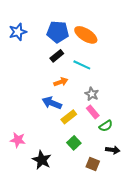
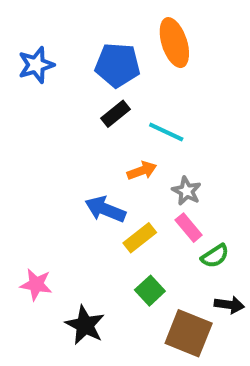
orange ellipse: (86, 35) -> (174, 43), moved, turned 40
orange arrow: (61, 82) -> (142, 171), moved
brown square: (93, 164) -> (189, 333), size x1.6

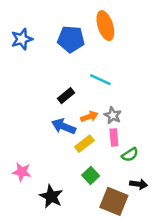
black rectangle: (115, 114) -> (66, 96), moved
orange arrow: (142, 171) -> (89, 117), moved
pink rectangle: (189, 228) -> (114, 137), turned 35

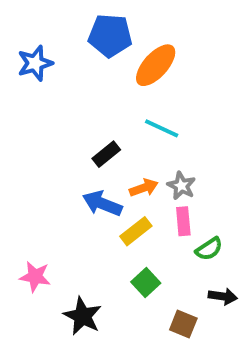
orange ellipse: (105, 26) -> (156, 65), moved, turned 60
blue pentagon: (71, 39) -> (110, 36), moved
brown square: (114, 201) -> (183, 324), size x0.6

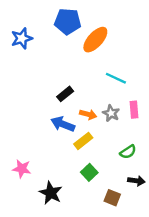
cyan line: (162, 128) -> (116, 78), moved
orange arrow: (144, 188) -> (88, 114), turned 35
pink rectangle: (183, 221) -> (134, 110), moved

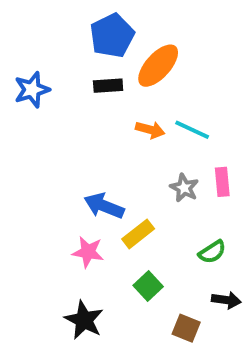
blue pentagon: (68, 21) -> (112, 36), turned -30
blue star: (22, 38) -> (32, 90), moved
black rectangle: (65, 94) -> (108, 86), moved, turned 35
orange arrow: (88, 114) -> (150, 130), moved
pink star: (22, 169) -> (88, 252), moved

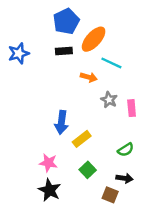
cyan line: (192, 130) -> (111, 63), moved
gray star: (184, 188) -> (109, 100), moved
blue arrow: (104, 206) -> (61, 122), turned -105
pink star: (88, 252) -> (48, 163), moved
black arrow: (226, 300) -> (124, 178), moved

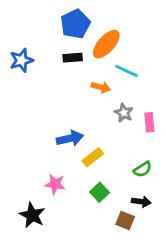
blue arrow: (61, 122) -> (70, 138), turned -110
black star: (50, 190) -> (32, 215), moved

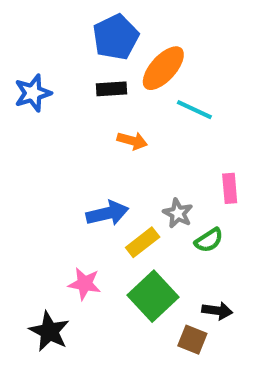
orange arrow: (101, 87) -> (132, 141), moved
gray star: (124, 113) -> (178, 213), moved
green semicircle: (143, 169) -> (209, 240), moved
green square: (100, 192) -> (153, 296), size x1.6

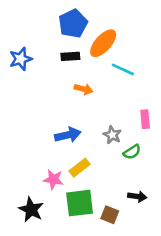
yellow rectangle: (143, 242) -> (80, 168), moved
green square: (153, 296) -> (80, 203), moved, turned 36
brown square: (192, 340) -> (110, 215), moved

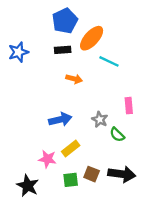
green semicircle: (132, 152) -> (117, 135), turned 77
black arrow: (137, 196) -> (122, 174), size x1.6
green square: (80, 203) -> (71, 180), size x0.6
brown square: (110, 215) -> (92, 174), moved

